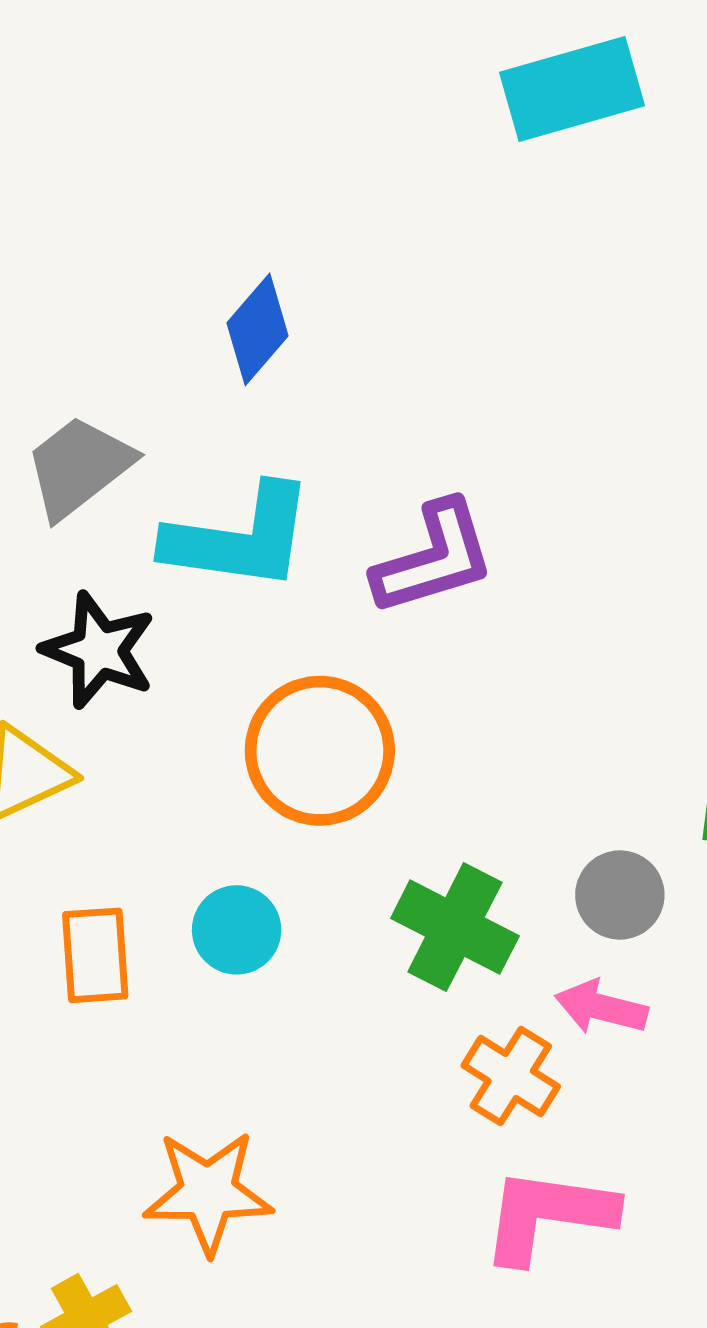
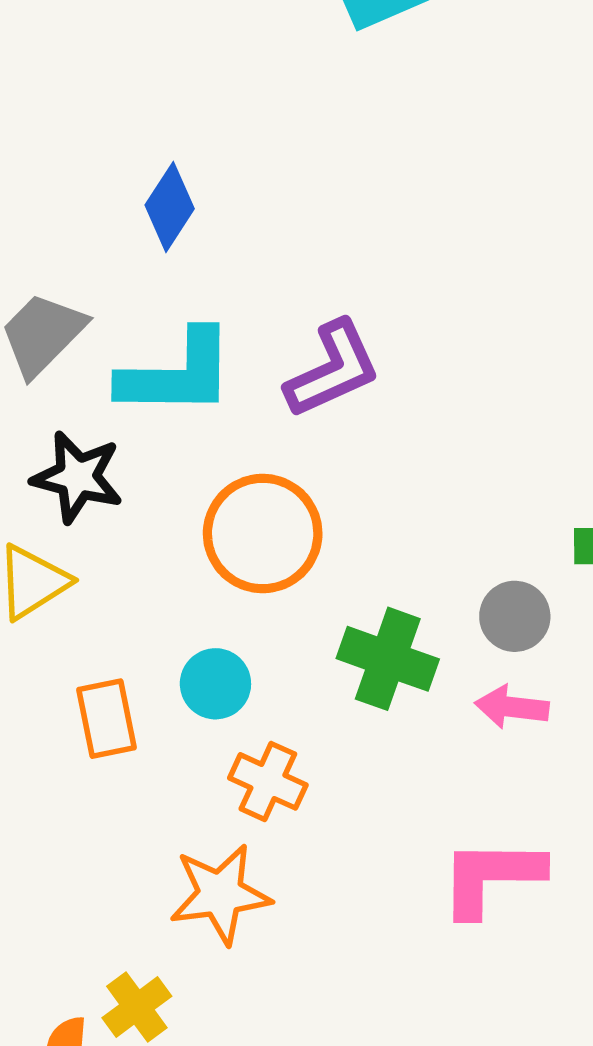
orange cross: (511, 1076) -> (268, 781), moved

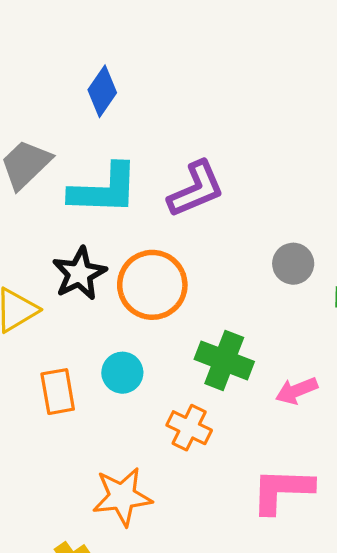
black star: (77, 477) -> (79, 274), moved, turned 30
gray circle: (515, 616) -> (293, 264), moved
pink arrow: (512, 707) -> (297, 391), turned -30
orange cross: (268, 781) -> (189, 428), moved

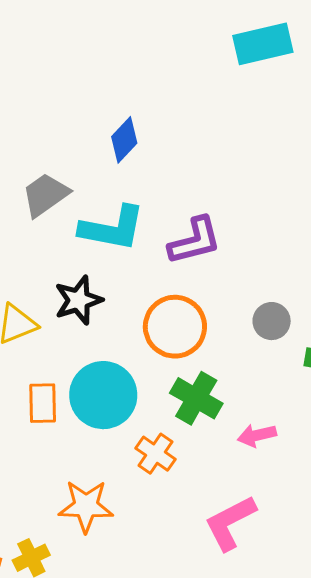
orange circle: (152, 285) -> (175, 327), moved
cyan circle: (122, 373) -> (103, 395), size x1.8
pink L-shape: (282, 490) -> (230, 523), turned -38

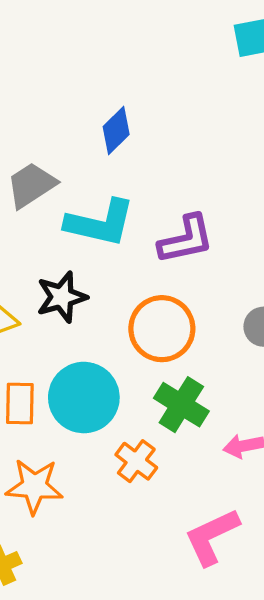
orange star: (86, 506) -> (34, 486), moved

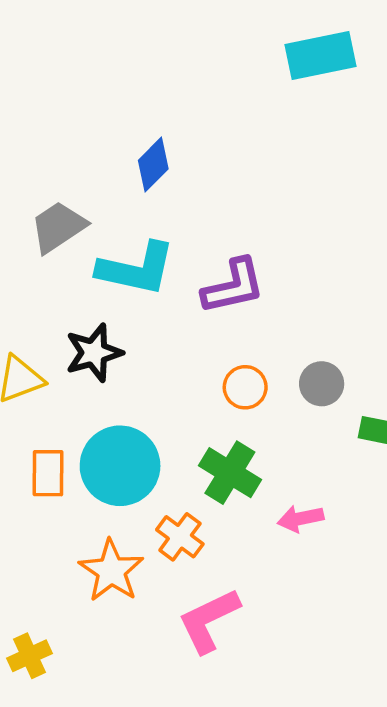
orange circle: (162, 329) -> (245, 387), moved, size x0.6
orange star: (34, 486) -> (111, 571), moved, turned 30
pink L-shape: (212, 537) -> (209, 620), moved

